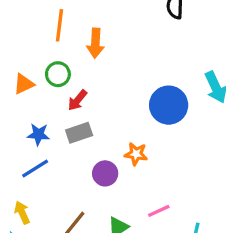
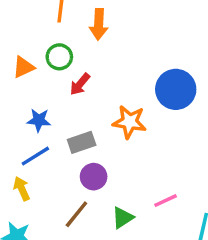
gray rectangle: (79, 133) -> (82, 142), moved
orange star: (136, 154) -> (130, 122), moved, size x1.4
purple circle: (105, 173) -> (94, 177), moved
yellow arrow: (22, 213) -> (22, 189), moved

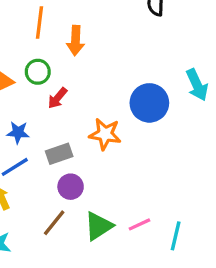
pink line: (165, 201) -> (140, 224), moved
green triangle: (123, 218) -> (98, 226), size x1.4

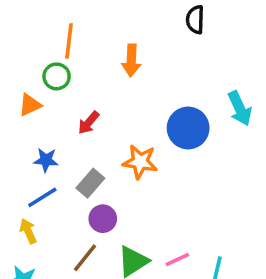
orange arrow: (76, 41) -> (131, 60), moved
green circle: (38, 72) -> (57, 76), moved
gray rectangle: (59, 154) -> (90, 183), turned -30

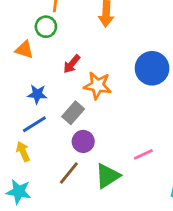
orange triangle: (30, 105) -> (24, 50), turned 42
orange star: (140, 162) -> (98, 86), moved
pink line: (177, 260) -> (143, 154), moved

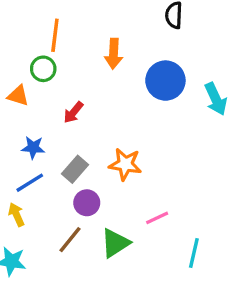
blue circle: (152, 68) -> (165, 81), moved
orange star: (98, 86) -> (125, 164), moved

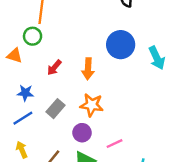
orange arrow: (114, 54) -> (88, 69), moved
purple circle: (87, 203) -> (82, 133), moved
yellow arrow: (16, 214) -> (22, 150), moved

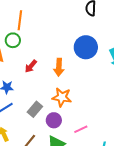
gray rectangle: (55, 109) -> (35, 109), moved

